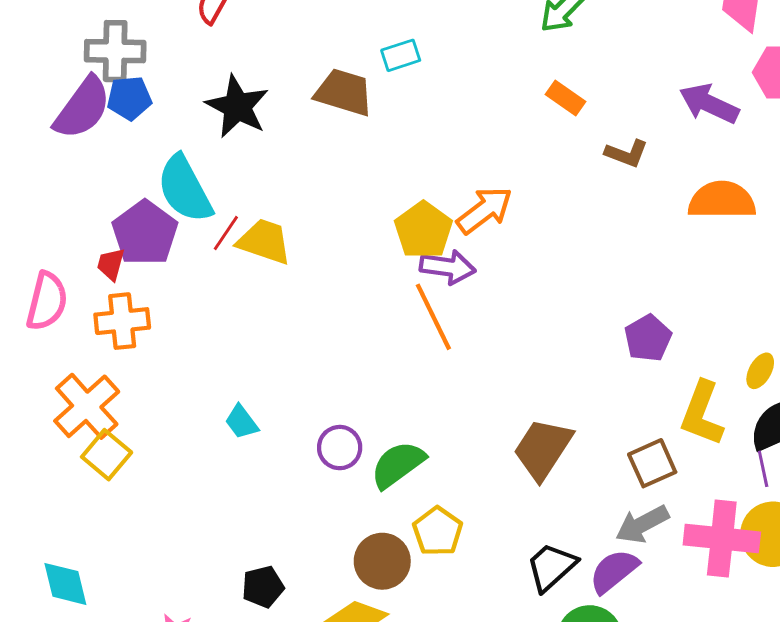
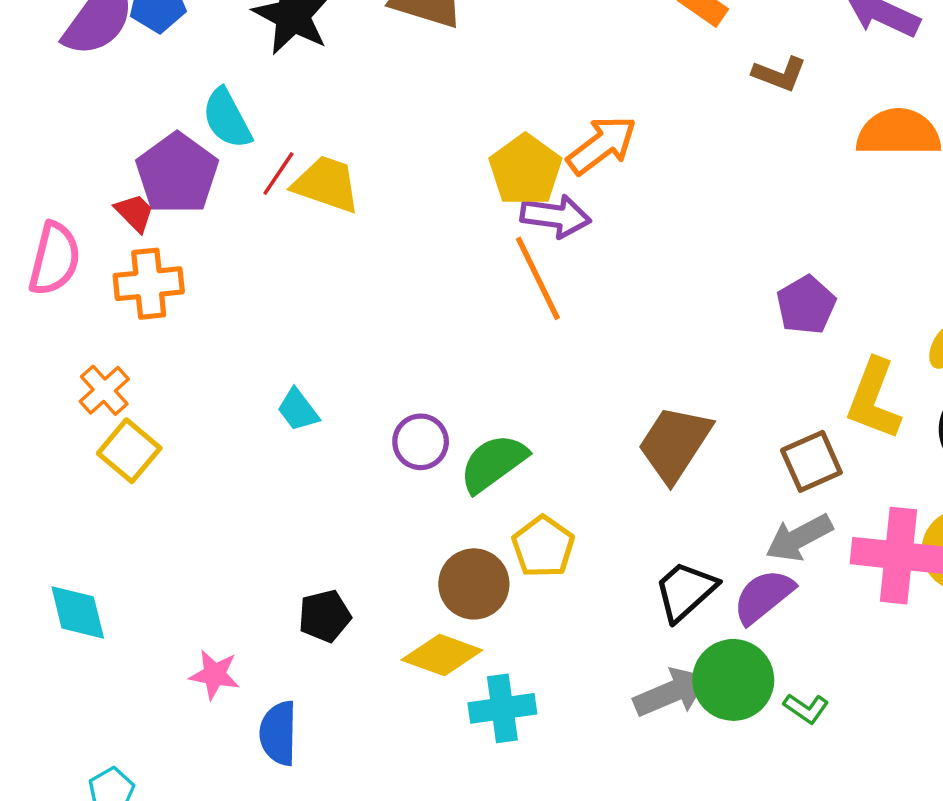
cyan semicircle: (185, 189) -> (227, 118), size x0.7
red trapezoid: (111, 264) -> (134, 213), turned 120
orange cross: (87, 406) -> (104, 390), size x0.6

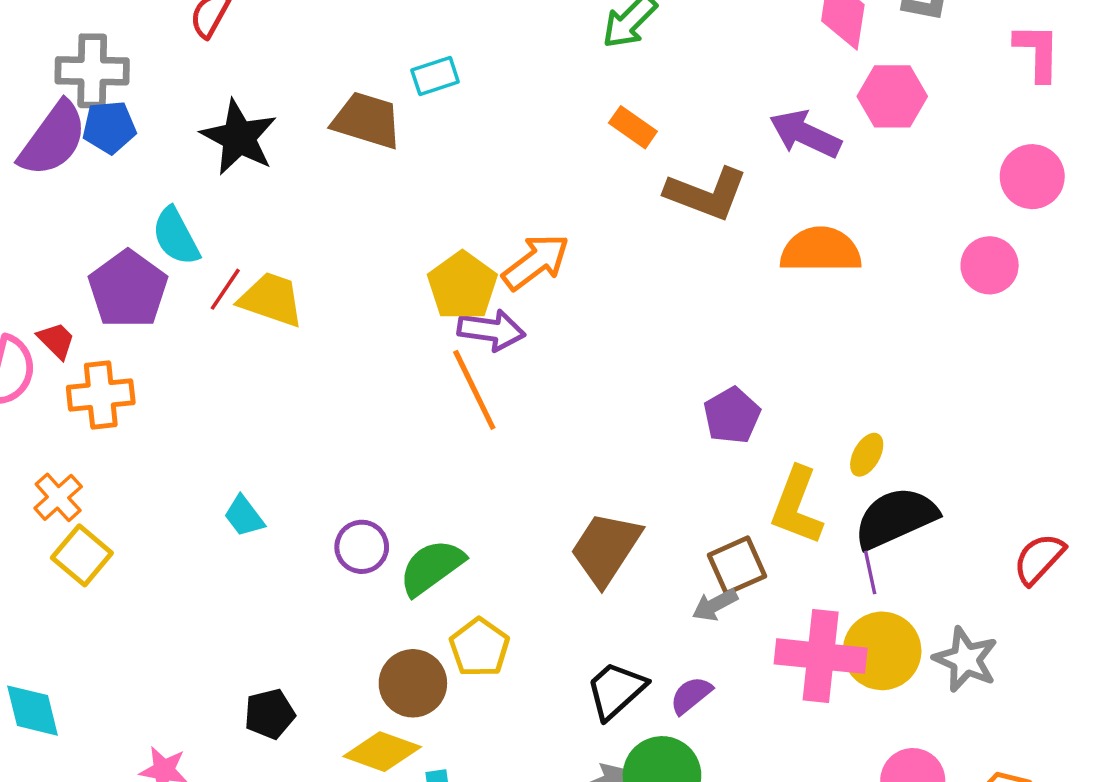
brown L-shape: (779, 74) -> (706, 194), size x1.6
red trapezoid: (134, 213) -> (56, 340), moved
gray arrow: (799, 538) -> (715, 605), moved, size x0.7
purple semicircle: (763, 596) -> (691, 695), size x0.7

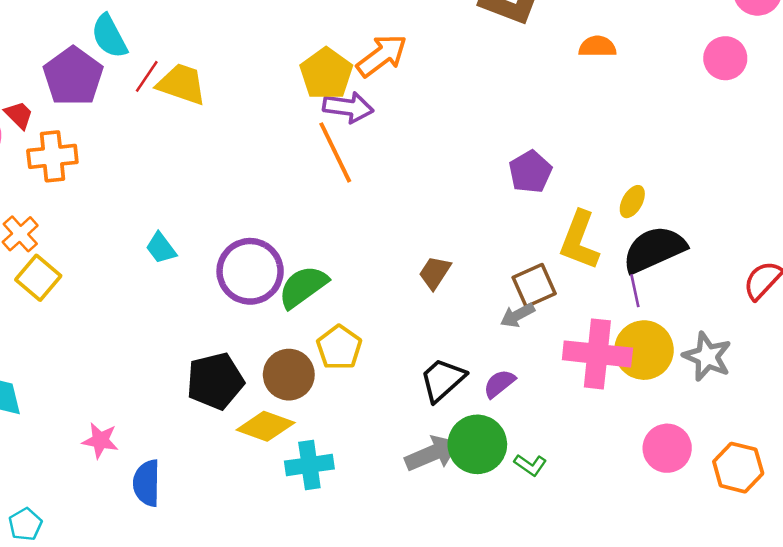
orange semicircle: (821, 250) -> (597, 47), size x0.6
purple circle: (362, 547) -> (250, 271), size x1.6
brown trapezoid: (606, 549) -> (435, 273), size x0.6
black pentagon: (270, 714) -> (215, 381), moved, size x1.5

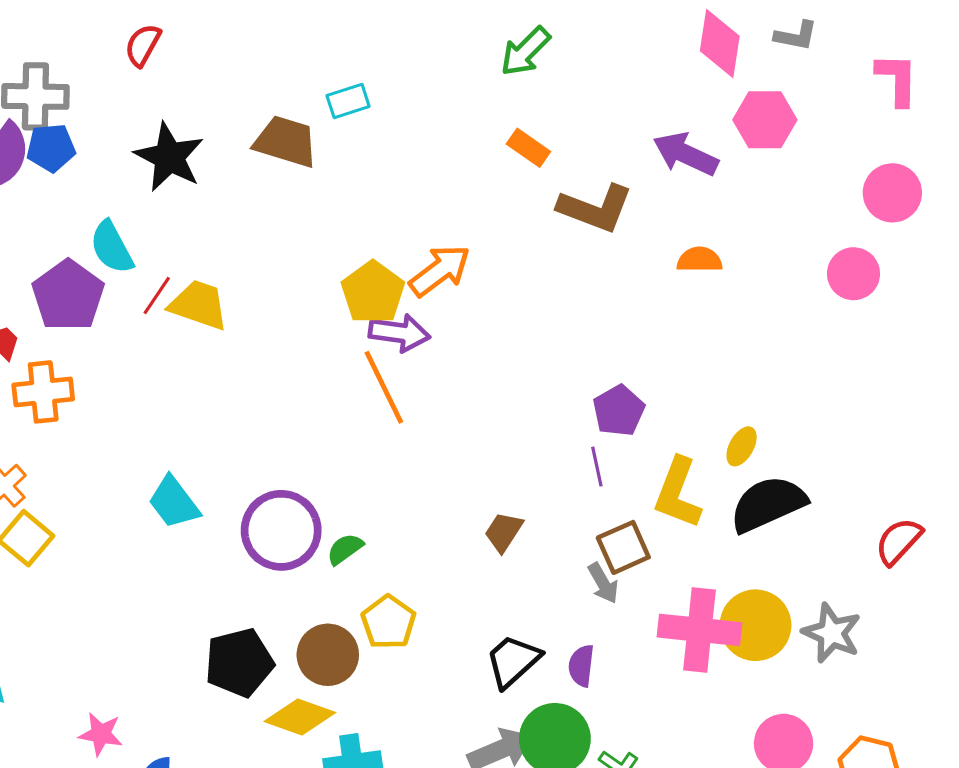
cyan trapezoid: (161, 248) -> (174, 502), size x1.4
green semicircle: (303, 287) -> (345, 549), size x0.6
purple line: (635, 291) -> (597, 467), moved
gray arrow: (517, 315) -> (603, 583), turned -92
purple semicircle: (499, 384) -> (581, 666), turned -44

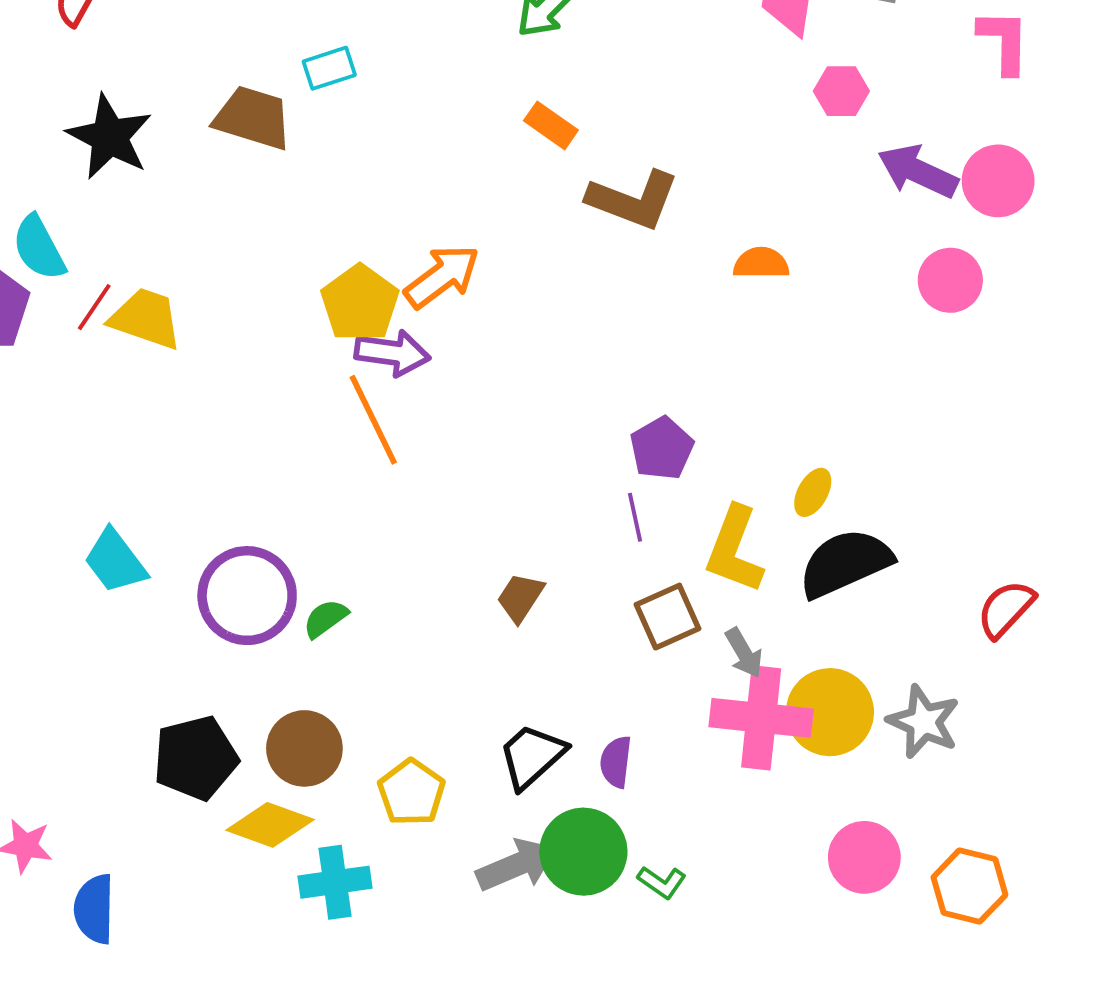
pink hexagon: (765, 120) -> (841, 91), size x0.7
purple arrow: (686, 154) -> (918, 171), moved
gray arrow: (603, 583) -> (744, 653), moved
yellow pentagon: (388, 622) -> (411, 792), moved

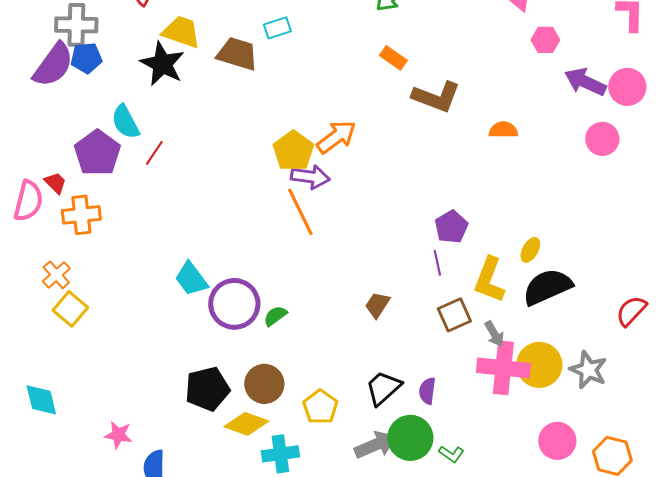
yellow trapezoid: (146, 318) -> (181, 32), moved
cyan trapezoid: (115, 561) -> (191, 279), moved

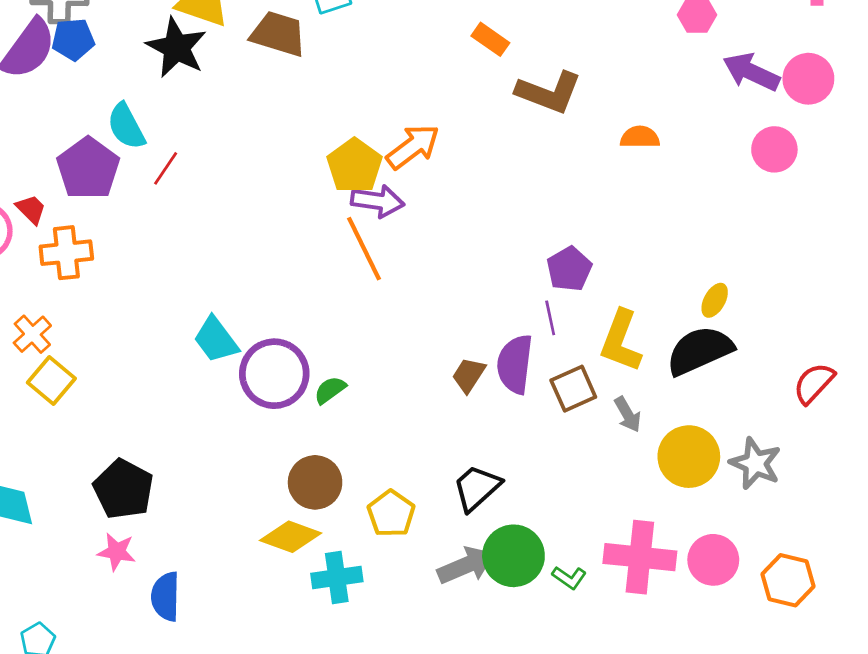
yellow ellipse: (530, 250) -> (715, 300), moved
pink cross: (503, 368) -> (640, 557), moved
black pentagon: (207, 389) -> (123, 489), moved, turned -30
purple semicircle: (427, 391) -> (515, 364), moved, size x1.6

